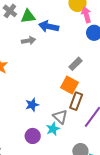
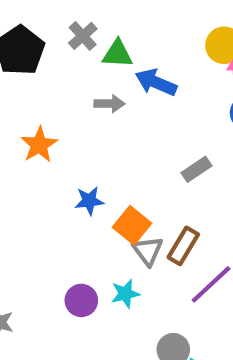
orange square: (70, 85) -> (132, 225), moved
blue star: (32, 105) -> (89, 201), moved
gray triangle: (60, 117) -> (148, 251), moved

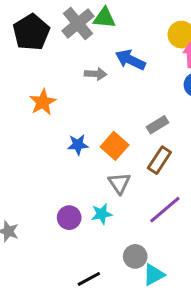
gray cross: (83, 36) -> (78, 24), size x1.5
green triangle: (117, 54) -> (104, 18), moved
orange square: (132, 225) -> (115, 146), moved
brown rectangle: (183, 246) -> (159, 160), moved

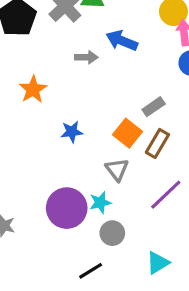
orange square: (115, 146) -> (127, 133), moved
purple circle: (69, 218) -> (67, 208), size x1.6
gray circle: (135, 256) -> (112, 233), moved

